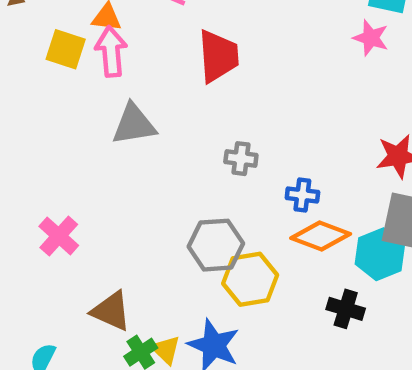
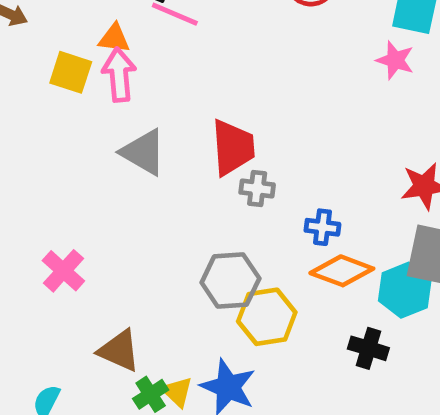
red trapezoid: (218, 56) -> (233, 147), moved
gray triangle: (134, 124) -> (143, 152), turned 39

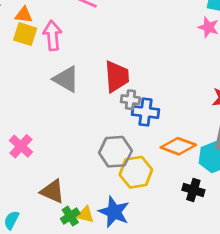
orange triangle: (114, 38) -> (24, 15), moved
blue cross: (322, 227) -> (145, 112), moved, size x1.4
yellow triangle: (177, 392) -> (85, 215), turned -30

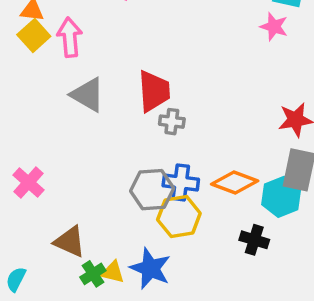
yellow square: (25, 34) -> (34, 36), turned 30
blue cross: (145, 112) -> (181, 182), moved

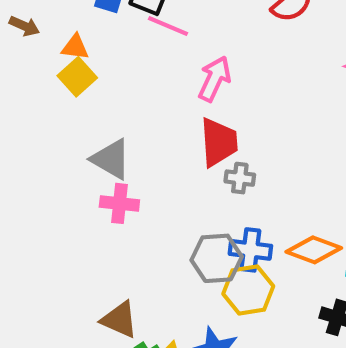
pink arrow: (70, 37) -> (214, 79), moved, turned 30
gray triangle: (88, 95) -> (111, 159), moved
pink cross: (28, 182) -> (119, 203), moved, turned -36

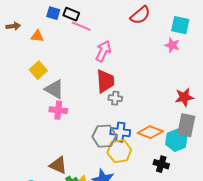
brown arrow: (24, 26) -> (13, 26), turned -32
yellow square: (77, 77) -> (38, 70), moved

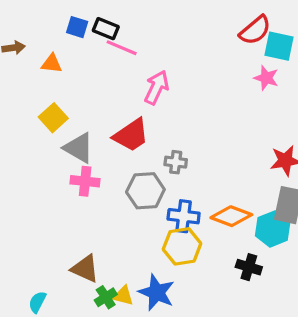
red semicircle: (140, 15) -> (255, 30), moved
red trapezoid: (105, 81) -> (131, 135), moved, turned 60
gray hexagon: (104, 136) -> (145, 191), moved

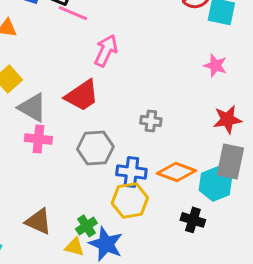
pink star: (266, 78) -> (215, 66), moved
gray cross: (176, 162) -> (151, 121), moved
green cross: (106, 297) -> (86, 226), moved

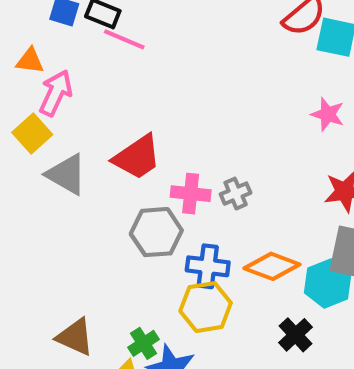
pink arrow: (106, 51) -> (56, 93), moved
gray cross: (151, 121) -> (236, 194), turned -30
pink cross: (38, 139) -> (191, 194), moved
black cross: (193, 220) -> (296, 335), turned 30

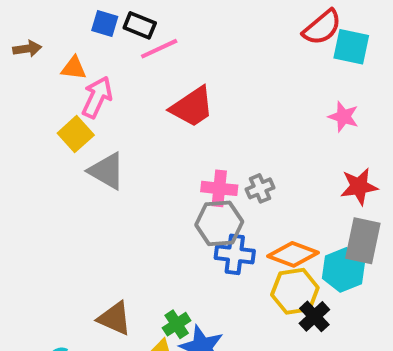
pink line: (124, 39) -> (159, 49), turned -48
red trapezoid: (137, 157) -> (192, 107), moved
gray hexagon: (156, 232) -> (219, 223), moved
yellow hexagon: (206, 307) -> (295, 291), moved

